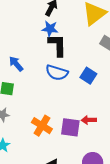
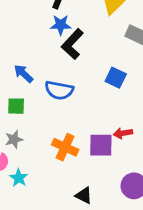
black L-shape: (57, 45) -> (72, 44), turned -130
blue semicircle: (57, 73) -> (59, 90), moved

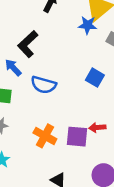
blue star: (61, 25) -> (88, 25), moved
black L-shape: (72, 44) -> (28, 44), moved

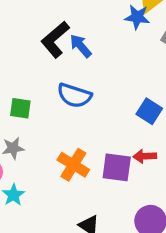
blue arrow: (13, 68) -> (81, 46), moved
blue square: (95, 78) -> (149, 111), moved

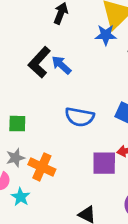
blue semicircle: (74, 95) -> (80, 117), moved
orange cross: (73, 165) -> (42, 167), moved

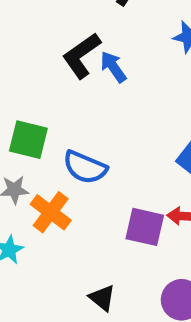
blue semicircle: (80, 117) -> (85, 167), moved
green square: (17, 124) -> (28, 140), size x1.4

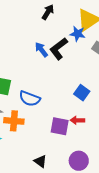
black L-shape: (81, 56) -> (59, 49), moved
orange cross: (51, 212) -> (14, 121), turned -30

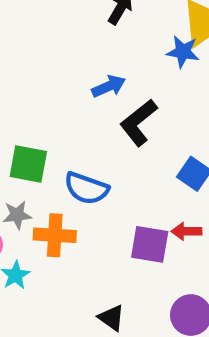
black L-shape: (59, 49) -> (139, 123), moved
blue arrow: (41, 50) -> (109, 86), turned 105

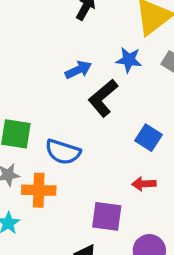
blue star: (183, 52) -> (129, 60), moved
purple square: (150, 244) -> (107, 216), moved

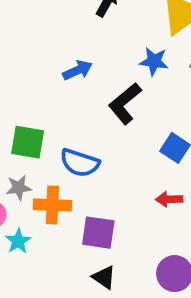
blue arrow: (78, 70) -> (78, 70), moved
purple square: (107, 216) -> (98, 233), moved

